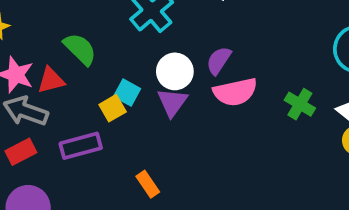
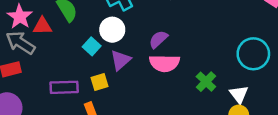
white circle: (175, 71) -> (112, 30), moved
yellow square: (113, 108) -> (100, 82), moved
purple rectangle: (81, 146) -> (64, 87), moved

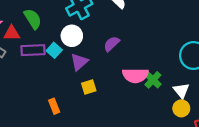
pink semicircle: (164, 63) -> (135, 75), moved
yellow square: (100, 82) -> (89, 87), moved
purple rectangle: (64, 87) -> (33, 50), moved

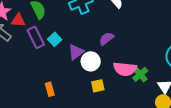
white circle: (72, 36) -> (91, 61), moved
purple rectangle: (33, 50) -> (36, 37), turned 60
yellow square: (89, 87) -> (98, 86), moved

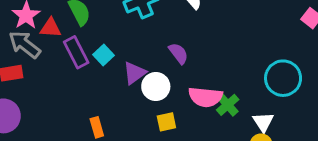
purple semicircle: (106, 39) -> (178, 53), turned 91

